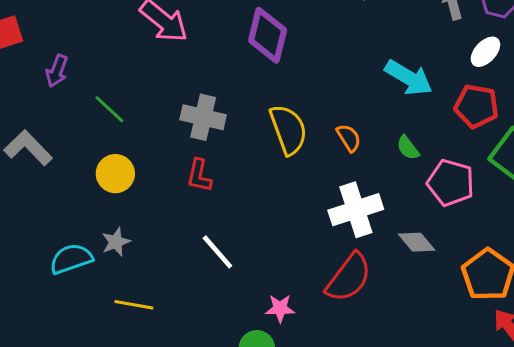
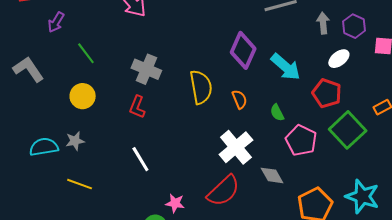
purple diamond: (268, 35) -> (243, 50), moved
white cross: (356, 210) -> (236, 147), turned -32

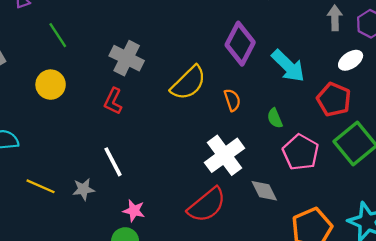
yellow semicircle: (201, 87) -> (188, 83), turned 52
gray star: (75, 141) -> (83, 189), moved
pink star: (175, 203) -> (134, 211), moved

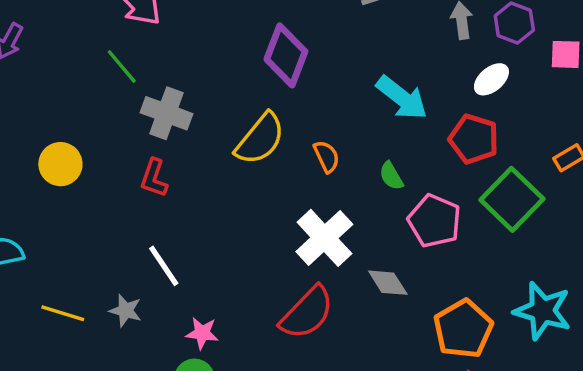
green line: (58, 35) -> (122, 66), moved
purple diamond: (240, 44) -> (286, 55), moved
gray star: (83, 189) -> (125, 311), turned 30

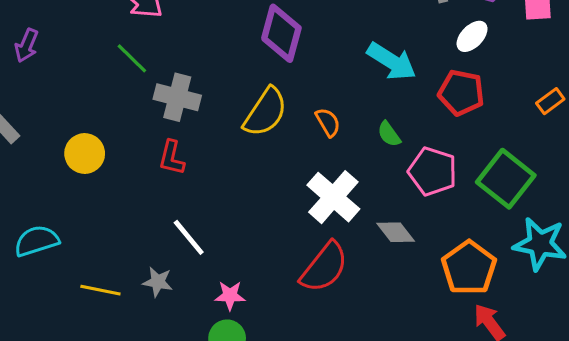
green square: (512, 199) -> (506, 179), moved

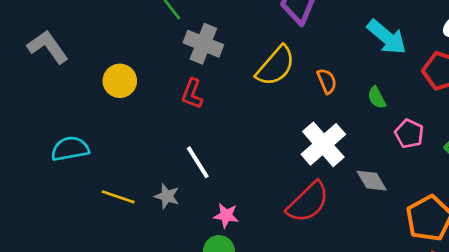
pink pentagon: (433, 171) -> (409, 134), size x0.7

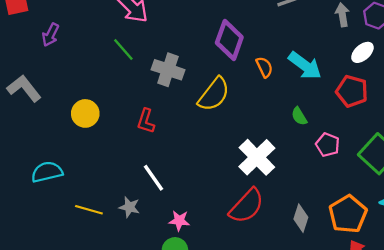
gray cross: (203, 44) -> (168, 70), moved
orange semicircle: (327, 81) -> (264, 67), moved
gray diamond: (372, 181) -> (301, 218), moved, turned 52

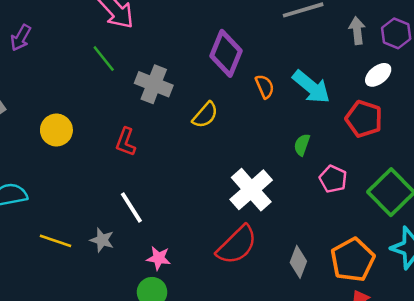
yellow semicircle: (214, 94) -> (205, 115), size x0.7
green semicircle: (299, 116) -> (302, 145), turned 48

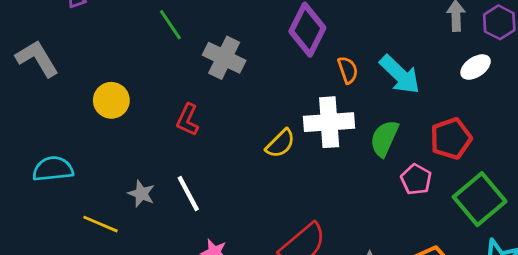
yellow semicircle: (205, 115) -> (280, 143), moved
red pentagon: (364, 119) -> (451, 139), moved, turned 30
green semicircle: (302, 145) -> (384, 138), size x1.5
white cross: (251, 190) -> (329, 122), moved, turned 33
gray star: (102, 240) -> (141, 194), moved

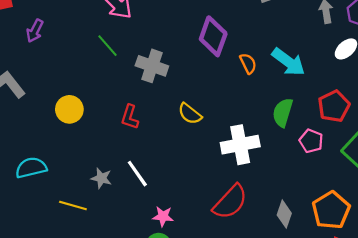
white cross: (329, 122) -> (240, 145), moved
yellow semicircle: (280, 143) -> (190, 114), moved, turned 90

